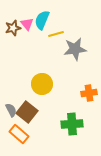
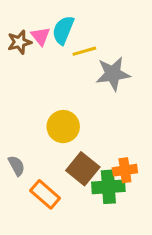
orange cross: (89, 93) -> (125, 170), moved
brown square: (27, 112) -> (83, 169), moved
orange rectangle: (19, 134) -> (45, 194), moved

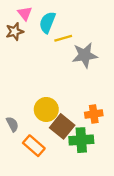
pink triangle: (41, 36) -> (25, 13), moved
yellow circle: (63, 127) -> (46, 109), moved
orange cross: (125, 170) -> (94, 114), moved

